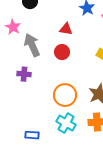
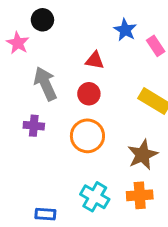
pink star: (13, 27) -> (18, 43), moved
orange circle: (65, 95) -> (87, 136), moved

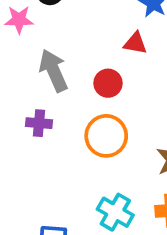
pink star: (18, 43) -> (19, 20), turned -30
red triangle: (95, 60) -> (135, 43), moved

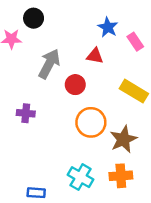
gray arrow: (54, 70) -> (49, 64), moved, turned 52
orange circle: (106, 136) -> (91, 122), moved

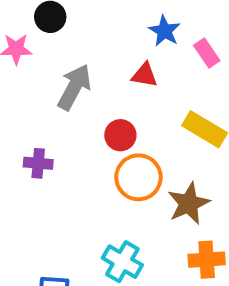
red circle: (75, 85) -> (120, 135), moved
orange cross: (121, 176) -> (207, 260), moved

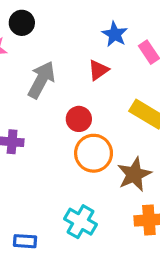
red triangle: (144, 75) -> (98, 70), turned -45

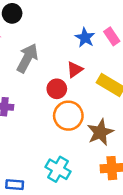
blue star: (115, 34) -> (85, 38), moved
red triangle: (98, 70) -> (75, 70), moved

